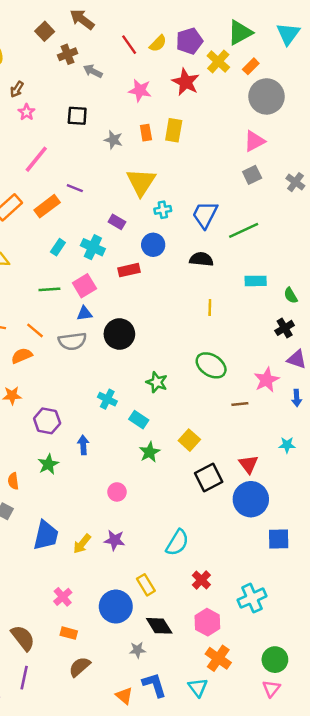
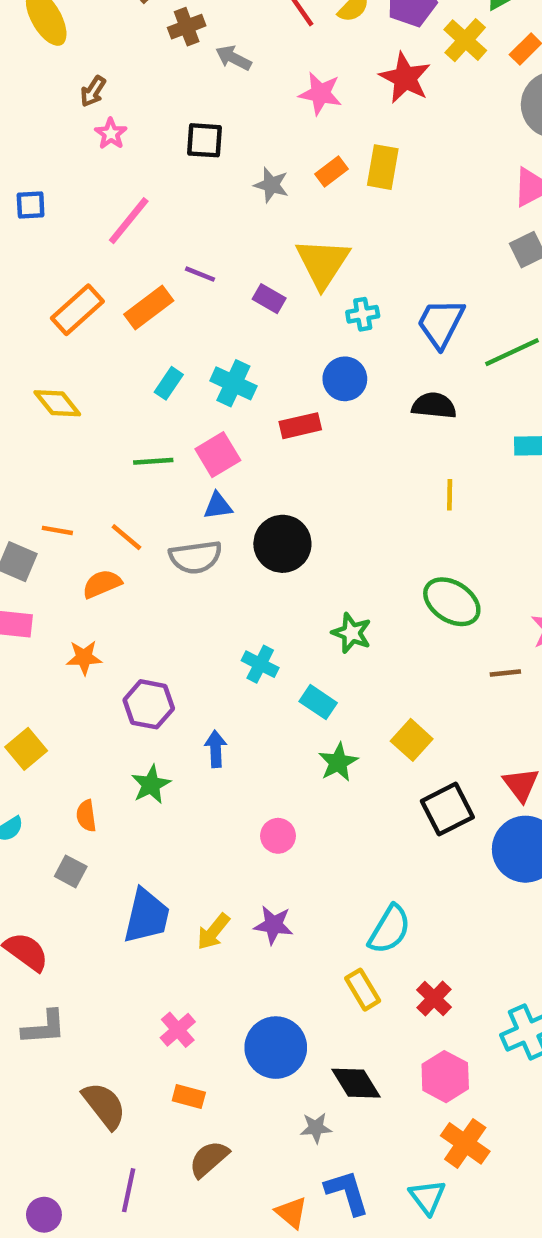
orange rectangle: (146, 133) -> (331, 172), turned 63
purple rectangle: (117, 222) -> (269, 299), moved
yellow rectangle: (146, 585) -> (363, 990), moved
purple line: (24, 678) -> (129, 1190), moved

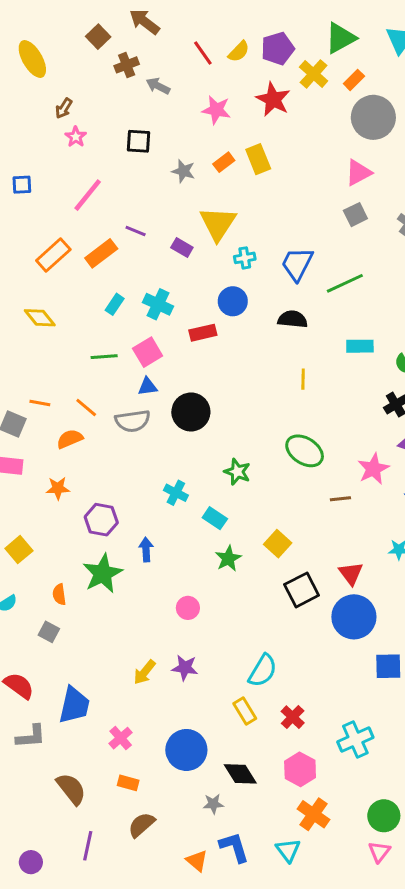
yellow rectangle: (383, 167) -> (258, 159), turned -32
green star: (151, 785) -> (103, 573), size x1.5
blue trapezoid: (146, 916) -> (74, 705), moved

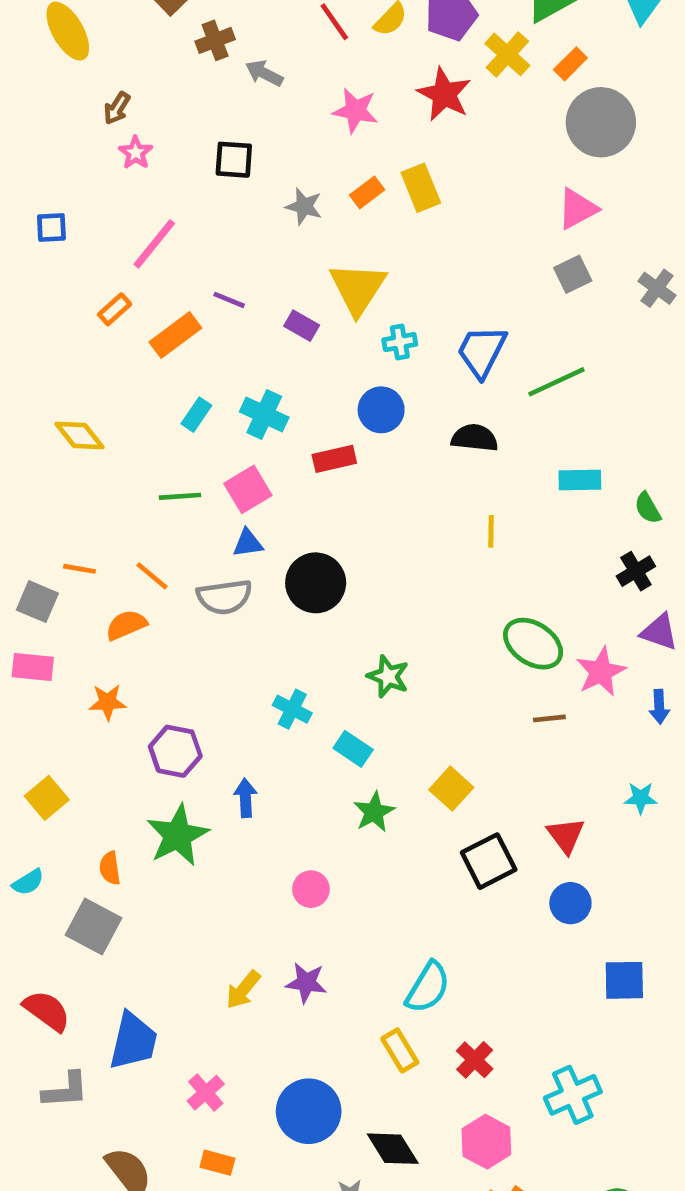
orange rectangle: (53, 255) -> (115, 309), moved, size x0.6
green ellipse: (305, 451) -> (533, 644), moved
blue circle: (354, 617) -> (570, 903), size x0.6
gray square: (49, 632) -> (94, 927), size x1.6

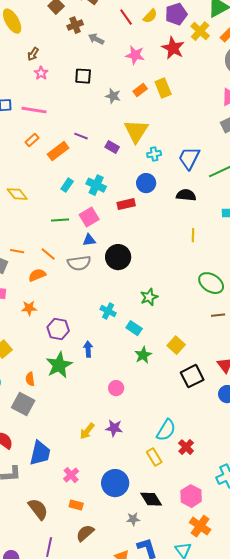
pink line: (154, 244) -> (34, 110), moved, turned 60
green star: (388, 676) -> (149, 297), turned 30
red cross: (475, 1060) -> (186, 447), moved

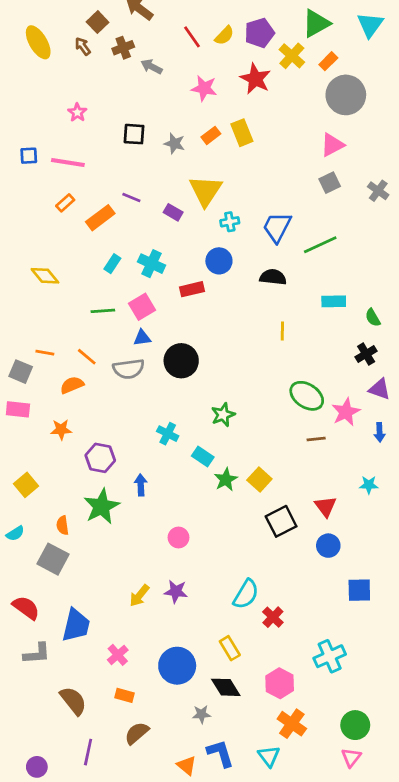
brown arrow: (33, 54) -> (83, 46), moved, turned 112
black square: (83, 76) -> (134, 134), moved
green star: (143, 355) -> (226, 479), moved
yellow rectangle: (154, 457) -> (230, 648), moved

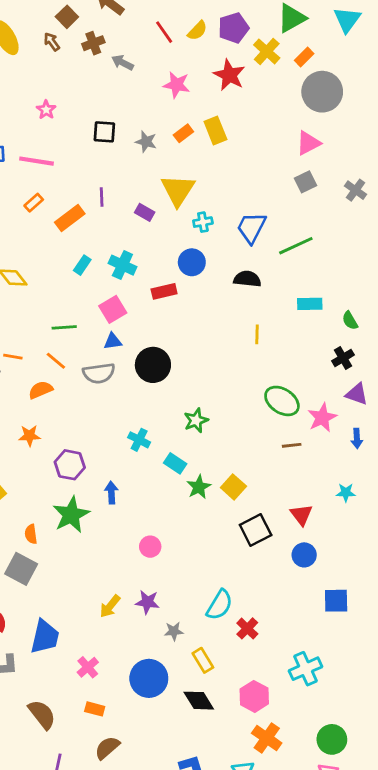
purple line: (131, 197) -> (102, 197), turned 66
green line: (103, 311) -> (64, 327), moved
gray star: (201, 714) -> (174, 631), moved

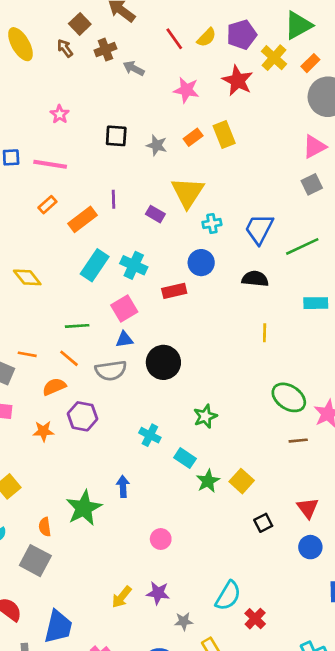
cyan rectangle: (82, 265) -> (95, 265), size x1.6
purple hexagon: (70, 465) -> (82, 416), moved
black square: (256, 530) -> (263, 523), size x0.6

